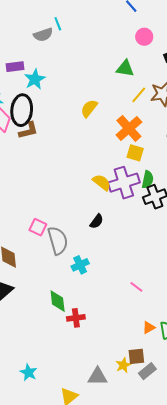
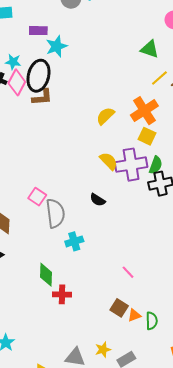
yellow semicircle: (89, 108) -> (105, 116), moved
black semicircle: (97, 221) -> (98, 200), turned 77
brown square: (136, 356) -> (119, 308), moved, turned 30

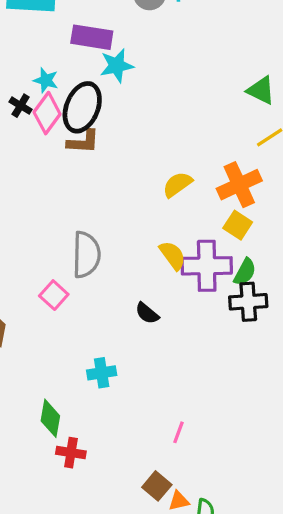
purple rectangle: (38, 31) -> (92, 37), size x1.4
gray semicircle: (55, 213) -> (86, 255), moved
pink line: (128, 272) -> (178, 432), turned 56

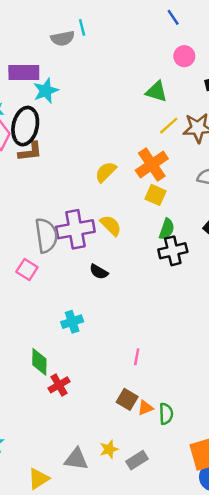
purple cross: (207, 266) -> (75, 229), moved
red cross: (71, 453) -> (59, 385), turned -30

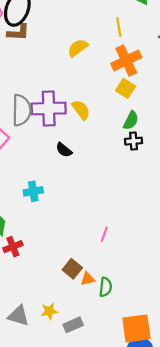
yellow line: (169, 126) -> (119, 27), moved, turned -66
yellow semicircle: (106, 172) -> (78, 48), moved
black cross: (173, 251) -> (134, 141), size x0.7
pink line: (137, 357) -> (104, 234), moved

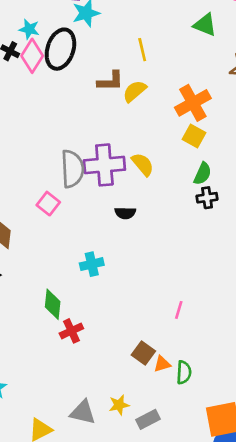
yellow line: (119, 27) -> (142, 50), moved
brown L-shape: (18, 32) -> (110, 81), moved
black semicircle: (64, 150) -> (125, 213), turned -35

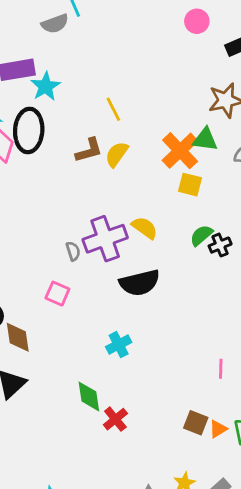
green triangle: (205, 25) -> (205, 139), moved
gray semicircle: (72, 169) -> (73, 251), size x0.5
green semicircle: (203, 174) -> (201, 235), moved, turned -140
black semicircle: (125, 213) -> (140, 283), size x1.8

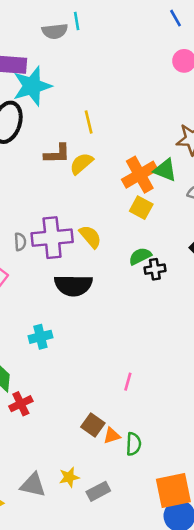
cyan star: (46, 86) -> (32, 86), size x1.4

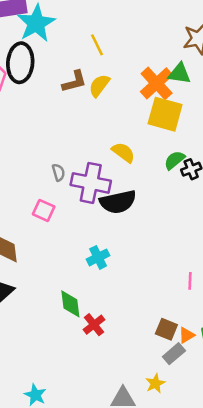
yellow square: (141, 208) -> (165, 114), size x1.6
purple cross: (52, 238) -> (91, 183), moved, turned 30
gray rectangle: (98, 491) -> (174, 354), moved

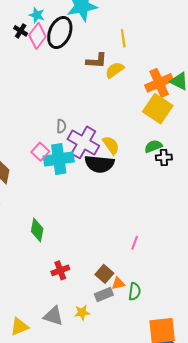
yellow semicircle: (123, 152) -> (111, 145), moved
cyan cross: (98, 257) -> (59, 159), moved, size x1.6
red cross: (94, 325) -> (60, 270), moved

